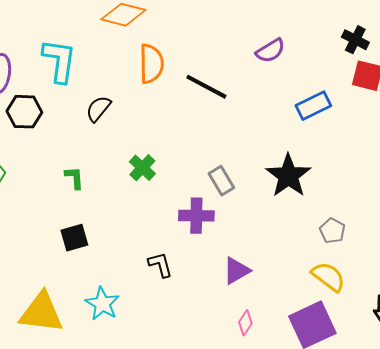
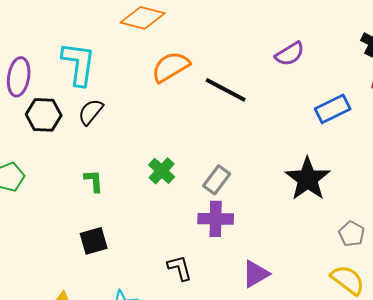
orange semicircle: (151, 64) -> (171, 67), turned -120
black semicircle: (98, 109) -> (91, 112), moved
gray rectangle: (221, 181) -> (217, 180), moved, turned 68

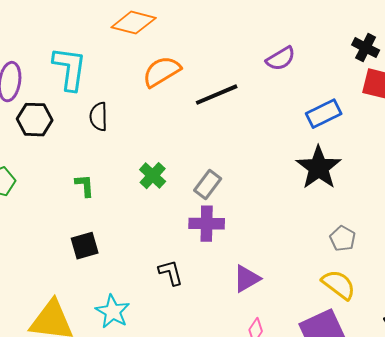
black line: (226, 90) -> (217, 95), turned -51
black semicircle: (91, 112) -> (99, 117), moved, turned -40
black star: (308, 179) -> (319, 168), moved

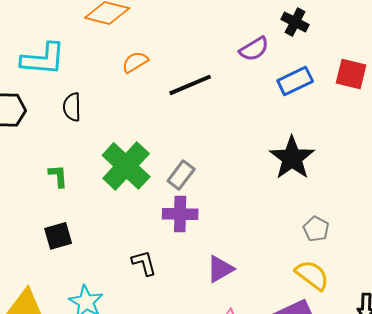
black cross: (366, 48) -> (295, 22), moved
cyan L-shape: (70, 69) -> (43, 59), turned 87
orange semicircle: (162, 72) -> (135, 62), size x0.7
blue rectangle: (324, 114) -> (295, 81), moved
green cross: (153, 176) -> (126, 166), size x1.8

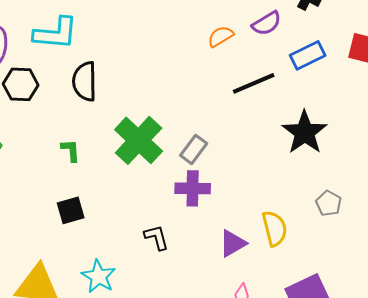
orange semicircle: (135, 62) -> (221, 36), moved
black line: (190, 85) -> (254, 83), moved
black semicircle: (72, 107) -> (85, 81), size x1.4
yellow semicircle: (312, 275) -> (275, 228), moved, turned 39

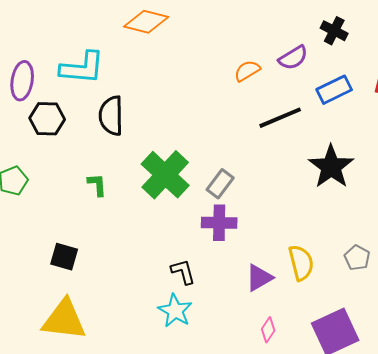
gray pentagon: (329, 203) -> (357, 258), moved
black square: (71, 210) -> (64, 257), moved, turned 32
cyan star: (99, 276) -> (175, 311), moved

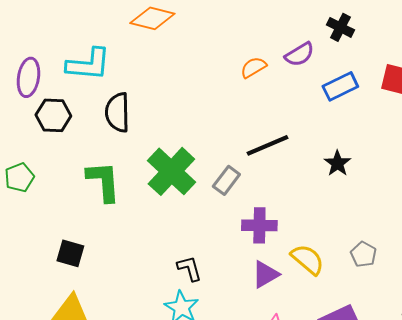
black line: (280, 118) -> (267, 145), moved
black star: (331, 167) -> (337, 163), size x0.6
green L-shape: (97, 185) -> (103, 181), size x1.8
purple cross: (219, 223) -> (259, 225), moved
yellow semicircle: (301, 263) -> (307, 259), turned -36

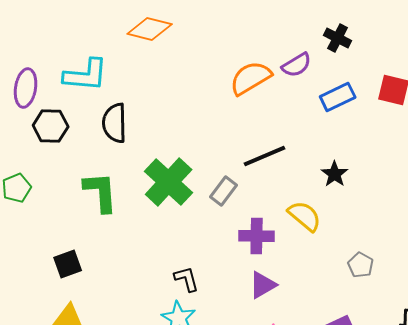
orange semicircle: (253, 67) -> (251, 78), size x1.6
black square: (70, 253) -> (68, 264), turned -36
yellow semicircle: (307, 259) -> (305, 216), moved

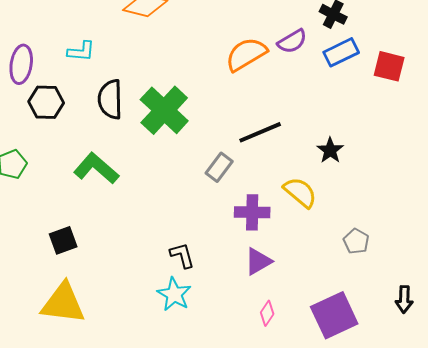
cyan L-shape: (86, 75) -> (81, 51), size x0.6
blue rectangle: (338, 97) -> (341, 52), moved
green cross: (169, 182) -> (164, 110), moved
green L-shape: (101, 192) -> (96, 168), turned -45

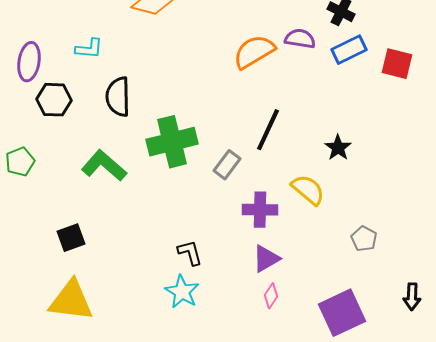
purple semicircle: (292, 41) -> (300, 39), turned -140
green cross: (164, 110) -> (172, 142), moved, turned 33
black line: (260, 132) -> (268, 130), turned -42
pink diamond: (267, 313) -> (271, 296), moved

